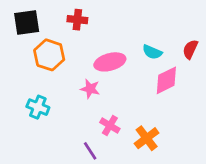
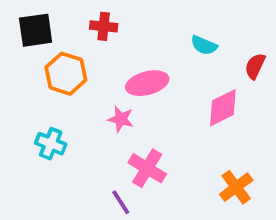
cyan semicircle: (152, 52) -> (204, 45), moved
pink cross: (110, 125) -> (147, 168), size x1.4
orange cross: (147, 138) -> (236, 187), moved

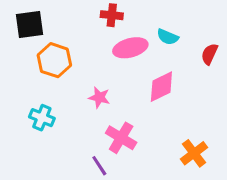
red cross: (104, 26) -> (112, 15), moved
pink ellipse: (147, 83) -> (130, 48), moved
pink diamond: (223, 108) -> (161, 87), moved

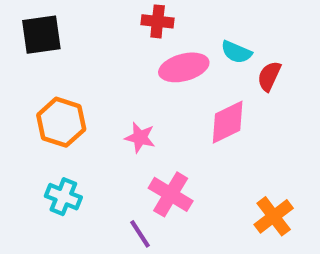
red semicircle: (210, 54) -> (269, 76), moved
orange hexagon: (54, 60) -> (61, 122), moved
cyan cross: (42, 118) -> (63, 197), moved

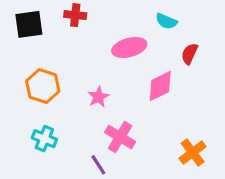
red cross: (158, 21) -> (75, 15), moved
cyan semicircle: (236, 52) -> (166, 21), moved
pink star: (140, 137) -> (98, 97), turned 30

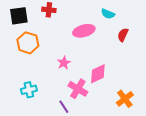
orange hexagon: (43, 86) -> (28, 43), moved
pink diamond: (160, 86) -> (98, 74), moved
cyan cross: (44, 139) -> (29, 90), turned -35

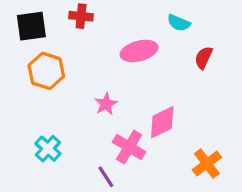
cyan cross: (29, 90) -> (48, 149), turned -35

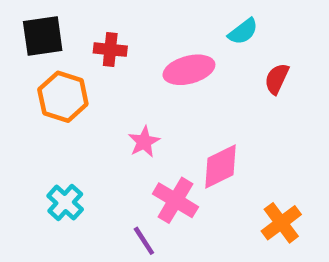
red cross: (81, 16) -> (110, 50), moved
cyan semicircle: (179, 23) -> (243, 32), turned -60

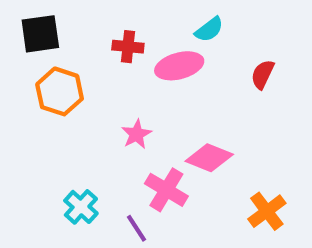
cyan semicircle: (243, 32) -> (209, 30), moved
red cross: (110, 50) -> (128, 47), moved
pink diamond: (220, 167) -> (209, 158), turned 48
cyan cross: (65, 203) -> (81, 207), moved

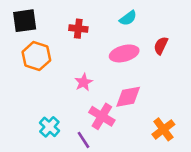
pink ellipse: (179, 66) -> (124, 53), moved
pink diamond: (209, 158) -> (128, 97), turned -32

